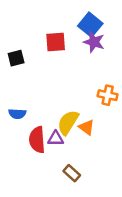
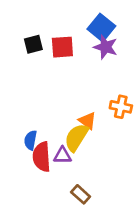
black square: (16, 58) -> (33, 44), moved
blue semicircle: (17, 114) -> (31, 140), moved, turned 98
orange triangle: (87, 127) -> (87, 121), moved

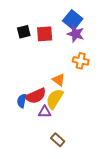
orange cross: (121, 107) -> (81, 61), moved
orange triangle: (87, 121) -> (59, 80), moved
red semicircle: (42, 157) -> (36, 96), moved, turned -110

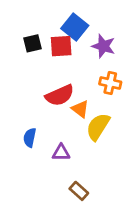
blue square: (73, 20) -> (75, 27), moved
red semicircle: (36, 96) -> (60, 95), moved
yellow semicircle: (55, 99) -> (98, 127), moved

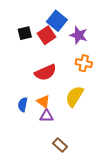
red square: (61, 46) -> (47, 35), turned -30
orange triangle: (80, 109) -> (43, 101), moved

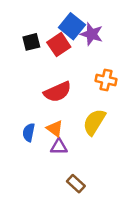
purple star: (79, 35) -> (92, 34), moved

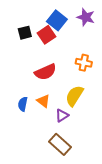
purple star: (92, 34) -> (86, 17), moved
purple triangle: (59, 147) -> (62, 115), moved, turned -32
brown rectangle: (76, 184) -> (60, 144), size x1.5

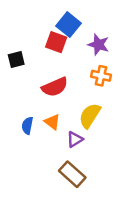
purple star: (86, 17) -> (98, 45), moved
black square: (25, 33) -> (16, 60), moved
red square: (47, 35) -> (56, 42), turned -36

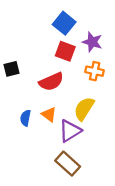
red square: (56, 42) -> (65, 51), moved
black square: (16, 60) -> (11, 69), moved
purple triangle: (75, 139) -> (70, 131), size x1.5

